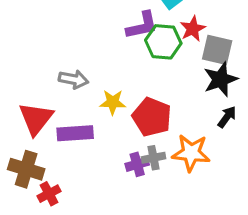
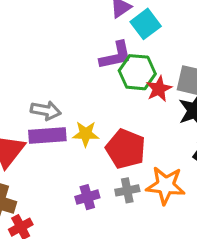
red star: (193, 29) -> (159, 89), moved
purple rectangle: (75, 133) -> (47, 135), moved
purple cross: (137, 164) -> (87, 197), moved

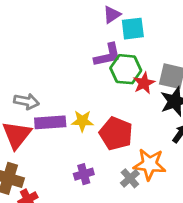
cyan square: (146, 24) -> (133, 29), turned 30
gray arrow: (46, 110) -> (26, 101), moved
gray cross: (127, 190) -> (130, 178), moved, turned -30

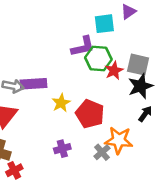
purple triangle: (112, 15) -> (128, 12), moved
yellow star: (82, 121) -> (61, 103), turned -30
purple rectangle: (50, 122) -> (33, 84), moved

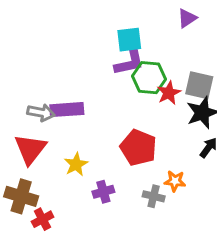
cyan square: (104, 24) -> (129, 40), moved
yellow star: (61, 103) -> (76, 164), moved
orange star: (119, 140) -> (175, 181), size x0.6
gray cross: (102, 152) -> (154, 196), turned -35

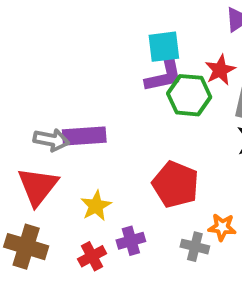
red star: (169, 93) -> (220, 70), moved
red cross: (42, 219) -> (92, 256), moved

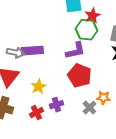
red star: (220, 70) -> (92, 16), moved
purple L-shape: (164, 76) -> (75, 51), moved
gray cross: (195, 247) -> (89, 108), turned 32

